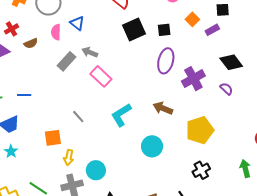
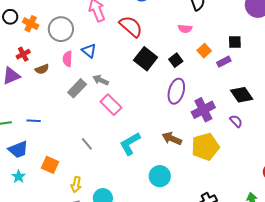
black square: (134, 29) -> (146, 59), turned -30
black square: (164, 30) -> (176, 60), turned -32
yellow pentagon: (200, 130) -> (205, 147), moved
orange square: (53, 138) -> (50, 165), moved, turned 30

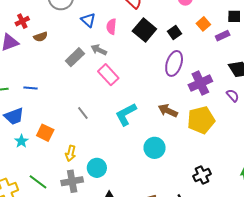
pink semicircle: (67, 59) -> (111, 27), moved
cyan star: (19, 177) -> (21, 141), moved

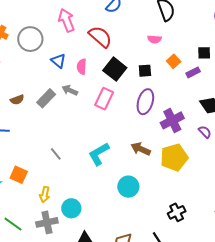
black square: (174, 32) -> (145, 71), turned 32
brown semicircle: (41, 37) -> (17, 100), moved
pink rectangle: (108, 75) -> (104, 99), moved, turned 70

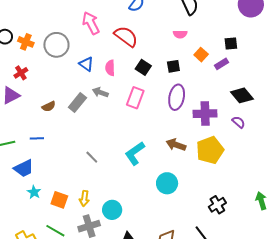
black square: (115, 69) -> (143, 67), size x0.7
purple cross: (172, 120) -> (205, 114), turned 30
orange square: (19, 175) -> (59, 200), moved

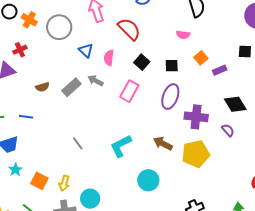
black square: (231, 43) -> (245, 51), moved

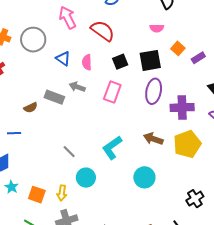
black square: (142, 62) -> (120, 62), turned 35
black square: (172, 66) -> (150, 60), size x1.6
brown semicircle: (42, 87) -> (31, 108), moved
gray rectangle: (71, 87) -> (54, 97), turned 72
cyan circle: (90, 199) -> (86, 178), moved

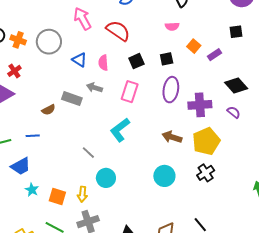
black square: (150, 60) -> (167, 59), size x0.6
cyan L-shape: (112, 148) -> (120, 130), moved
black cross: (195, 199) -> (206, 173), moved

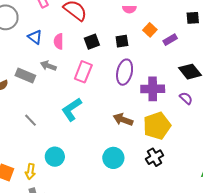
gray line: (88, 153) -> (30, 120), moved

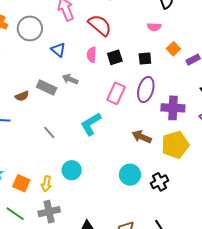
pink semicircle: (59, 41) -> (92, 55), moved
pink rectangle: (83, 72) -> (116, 93), moved
black cross: (155, 157) -> (159, 182), moved

